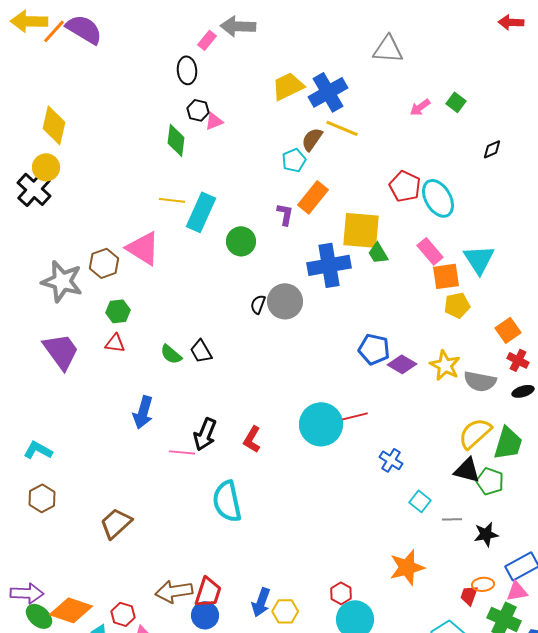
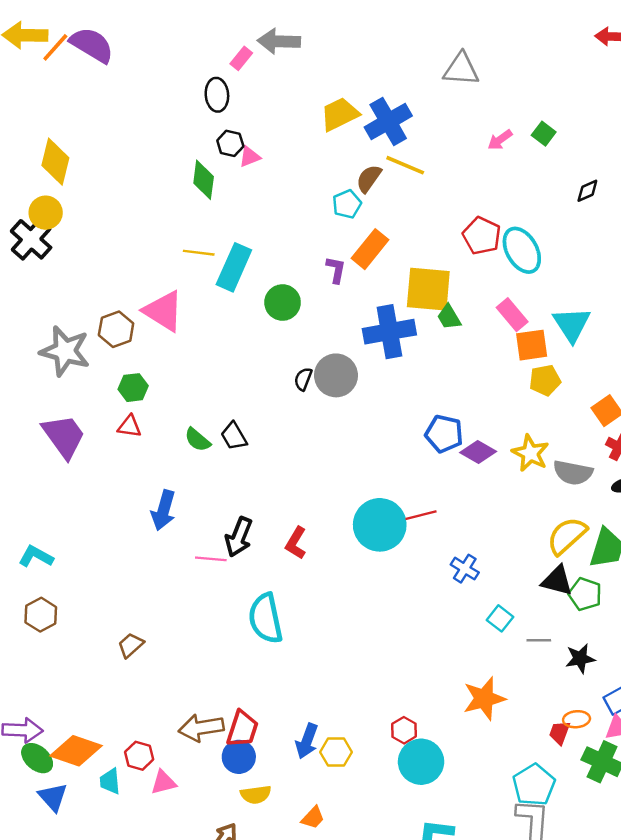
brown trapezoid: (116, 523) -> (131, 645), size x0.7

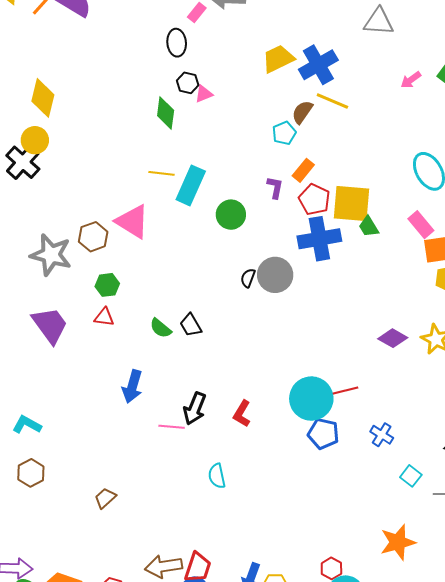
red pentagon: (482, 236) -> (314, 199), moved
orange rectangle: (370, 249) -> (303, 170), size x0.7
blue pentagon: (444, 434) -> (323, 434), moved
cyan semicircle: (266, 618) -> (217, 476), size x0.6

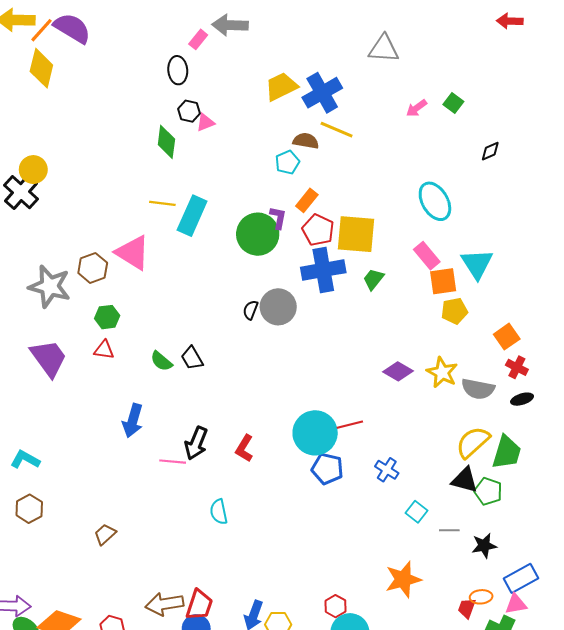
yellow diamond: (43, 98) -> (41, 68), moved
brown semicircle: (302, 112) -> (306, 141), turned 65
green circle: (231, 215) -> (258, 234), moved, size x1.4
green trapezoid: (369, 227) -> (373, 279), moved, turned 70

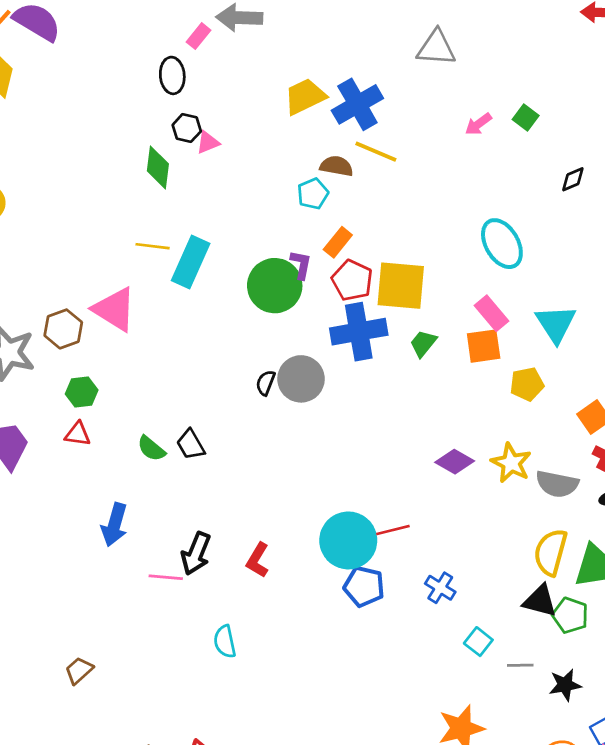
orange square: (443, 281) -> (484, 346), moved
yellow semicircle: (473, 442) -> (551, 552), turned -33

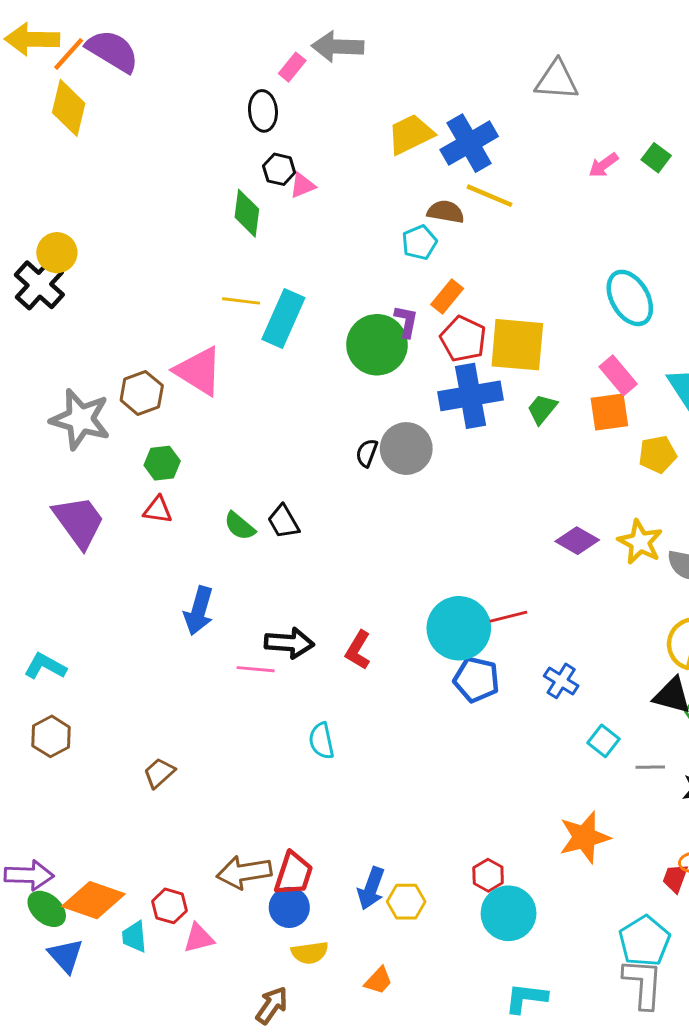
black arrow: (196, 554) -> (289, 643), turned -108

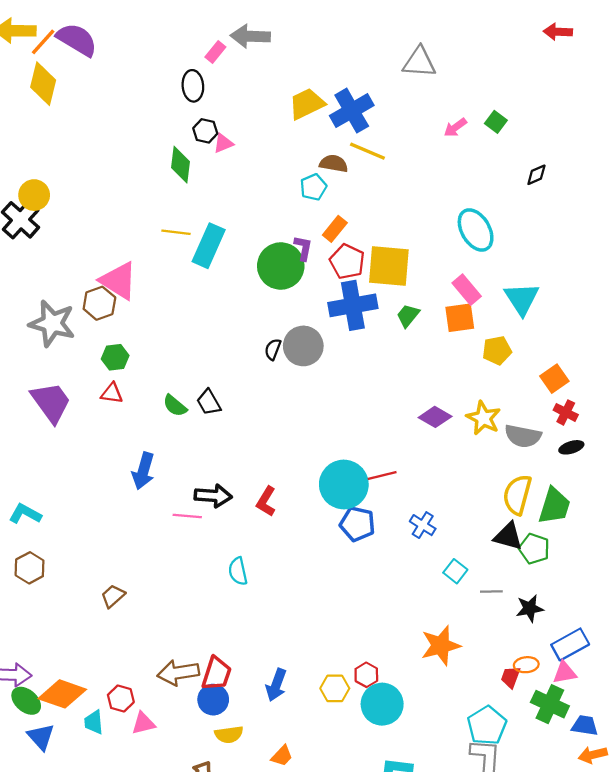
pink triangle: (199, 371) -> (119, 281), moved
yellow hexagon: (406, 902) -> (335, 688), moved

